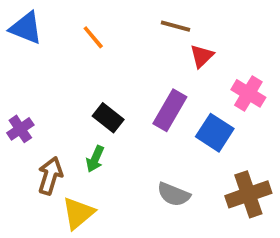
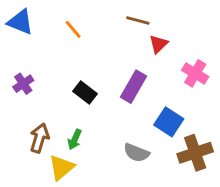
purple cross: (20, 129) -> (23, 84), moved
blue square: (215, 133) -> (169, 122), moved
green arrow: (95, 159) -> (75, 140), moved

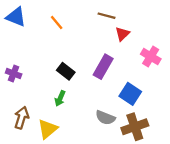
purple cross: (23, 84) -> (14, 73), moved, turned -35
brown arrow: (39, 138) -> (22, 118), moved
green arrow: (75, 140) -> (60, 98), moved
brown cross: (195, 153) -> (135, 127), moved

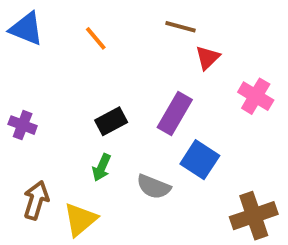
black rectangle: (66, 71) -> (111, 121), turned -66
blue square: (130, 94) -> (200, 160), moved
gray semicircle: (105, 118) -> (154, 187), moved
brown cross: (135, 127) -> (254, 216), moved

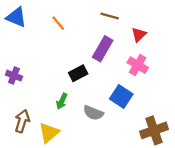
red triangle: (208, 58) -> (139, 35), moved
pink cross: (256, 96) -> (138, 65), moved
purple rectangle: (175, 113) -> (103, 49), moved
black rectangle: (111, 121) -> (78, 73), moved

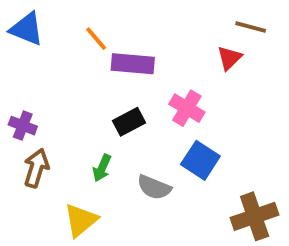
brown line: (110, 16) -> (251, 27), moved
purple rectangle: (103, 49) -> (133, 64), moved, turned 65
pink cross: (138, 65) -> (187, 108), moved
brown arrow: (22, 121) -> (36, 168), moved

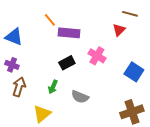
blue triangle: (27, 29) -> (14, 37), moved
blue square: (200, 160) -> (134, 72), moved

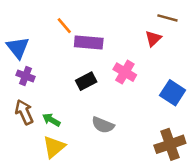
blue triangle: (14, 37) -> (18, 48), turned 30
purple cross: (12, 65) -> (26, 76), moved
brown arrow: (19, 87) -> (24, 112), turned -42
green arrow: (53, 87) -> (51, 120), moved, turned 96

